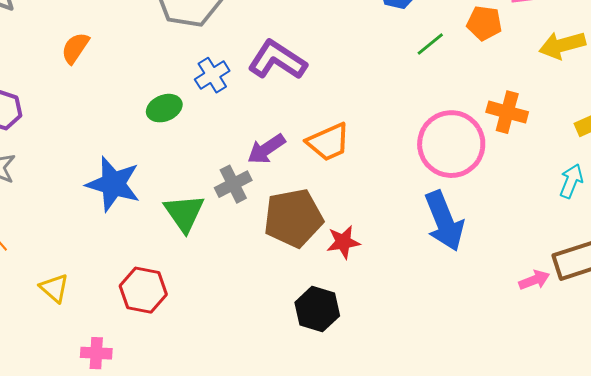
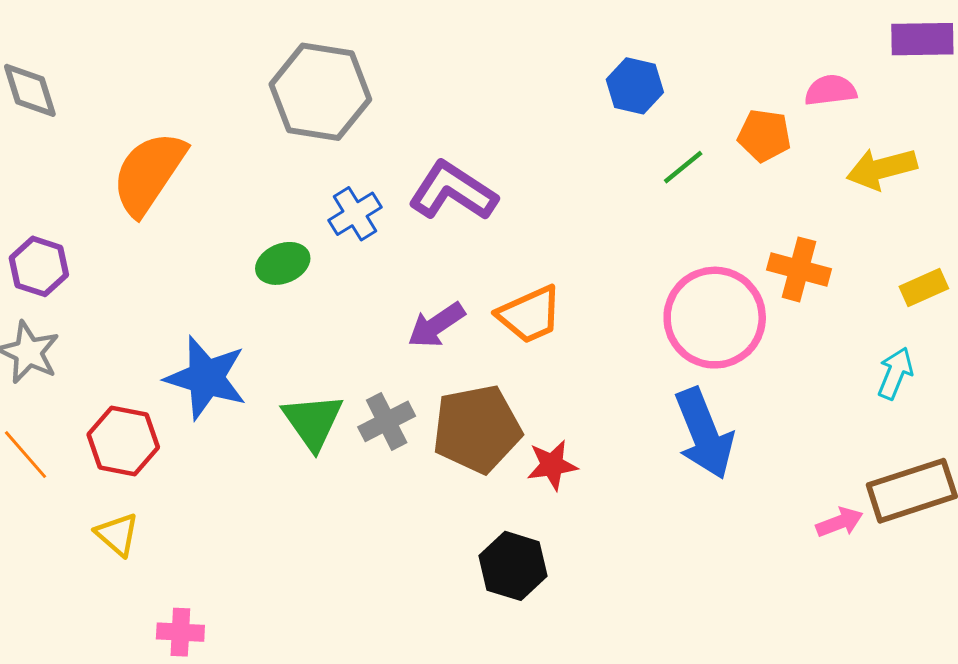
orange semicircle: (75, 48) -> (149, 173), size x1.8
gray cross: (233, 184) -> (387, 421), moved
red hexagon: (143, 290) -> (123, 441), moved

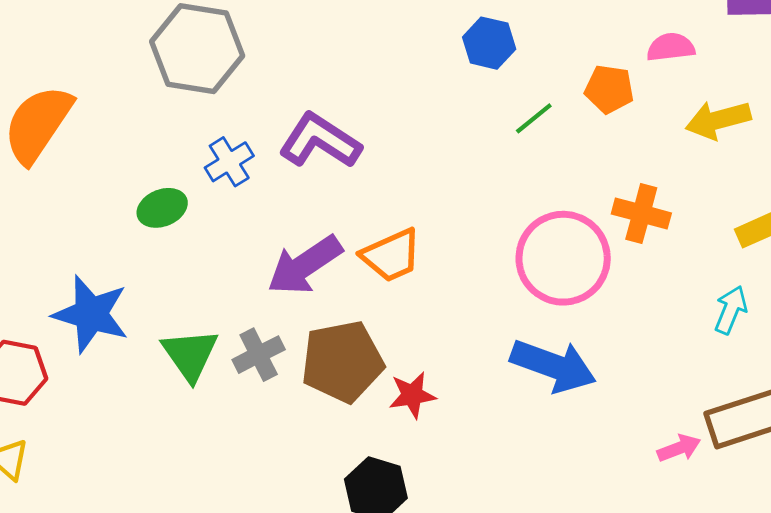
purple arrow: (436, 325) -> (305, 265), size x1.4
blue arrow: (704, 433) -> (553, 366), turned -48

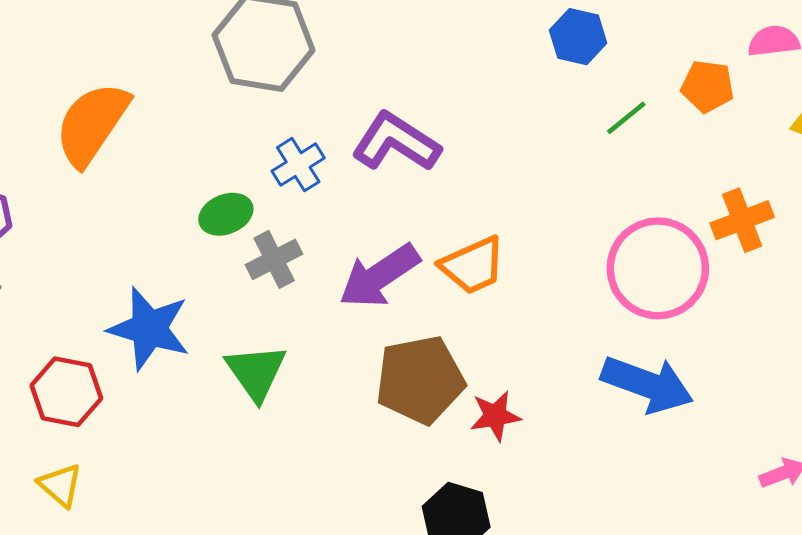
orange cross: (641, 213) -> (742, 220), turned -36
gray cross: (259, 355) -> (274, 259), moved

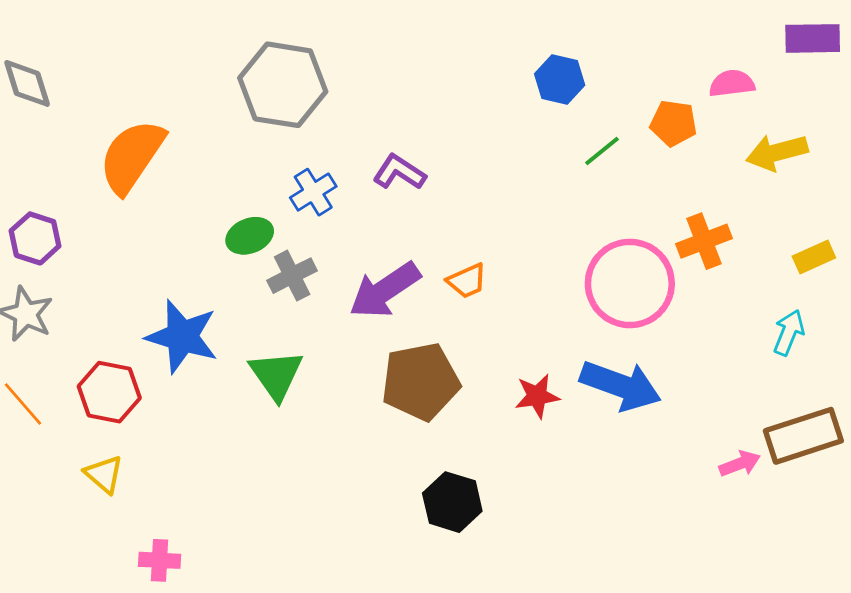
purple L-shape: (396, 142) -> (399, 172), size x0.7
orange trapezoid: (473, 265) -> (467, 281), size x0.7
red star: (495, 416) -> (537, 396), moved

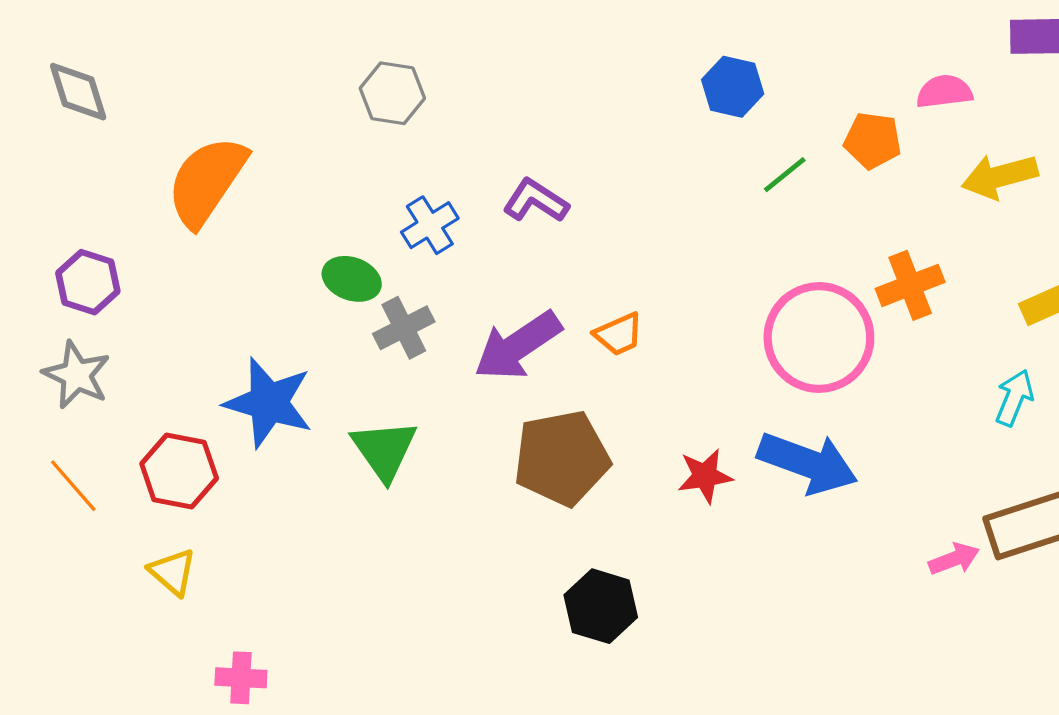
gray hexagon: (283, 85) -> (392, 93), size x0.6
green ellipse: (250, 236) -> (352, 279), turned 42

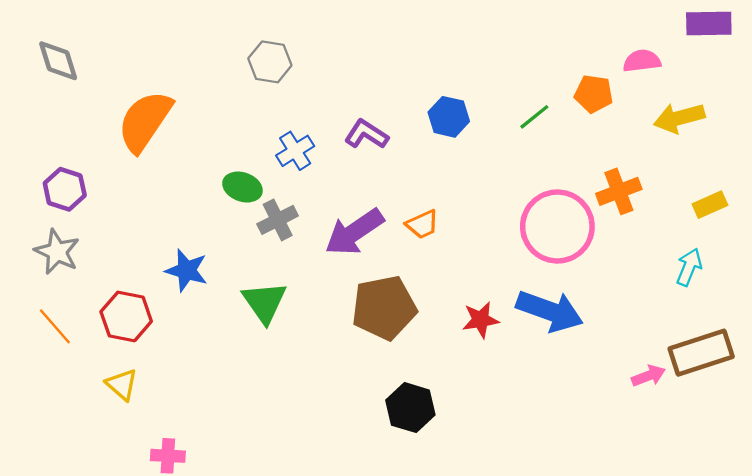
blue hexagon: (733, 87) -> (449, 117), moved
blue star: (269, 403) -> (187, 270), size x0.7

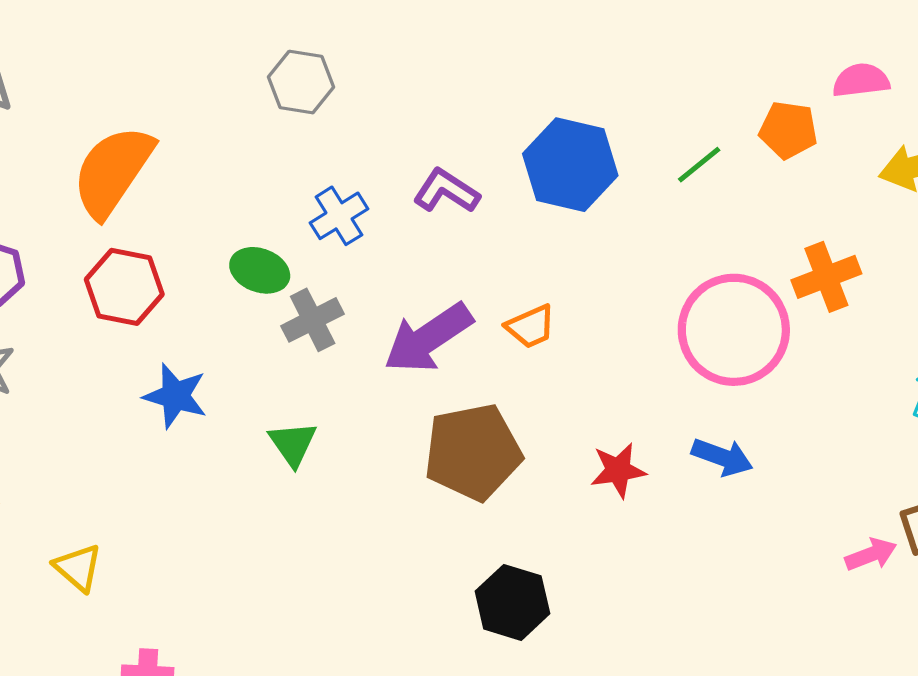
blue hexagon: (449, 117) -> (570, 165), size x1.5
green triangle: (264, 302) -> (293, 444), size x0.7
blue arrow: (550, 311) -> (722, 457), size x0.6
red hexagon: (126, 316) -> (124, 287), moved

